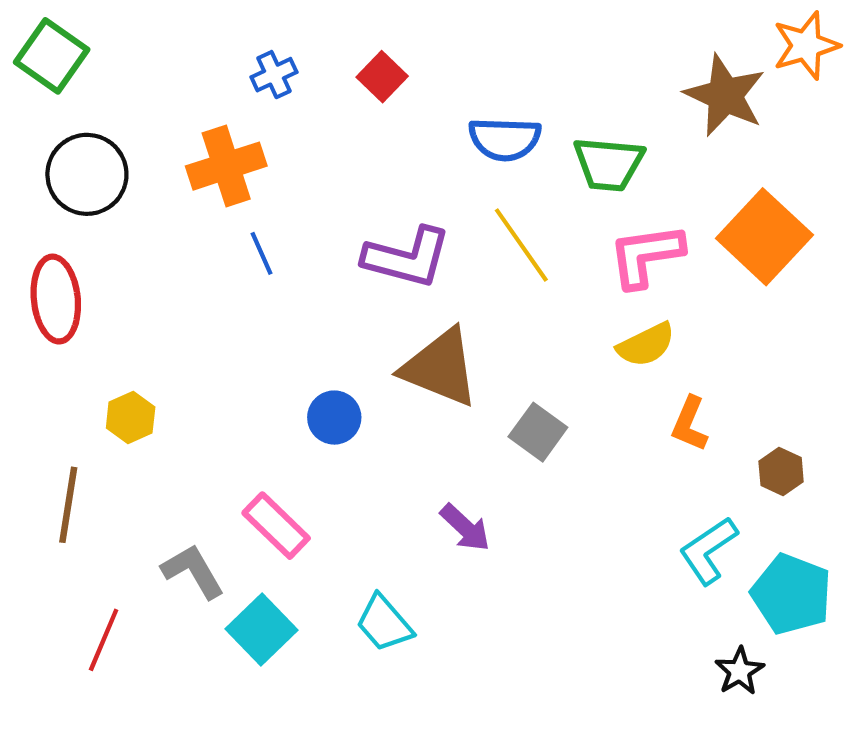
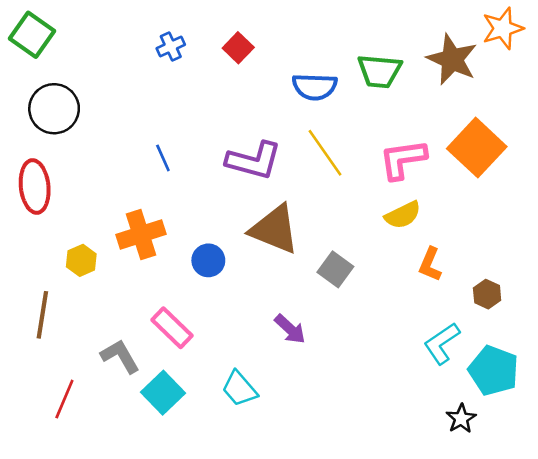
green trapezoid: (609, 164) -> (379, 71), moved
orange cross: (226, 166) -> (141, 234), moved

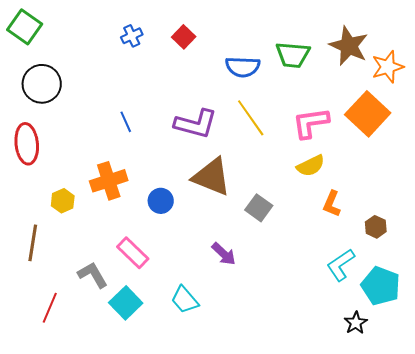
orange star: (503, 28) -> (388, 67), moved

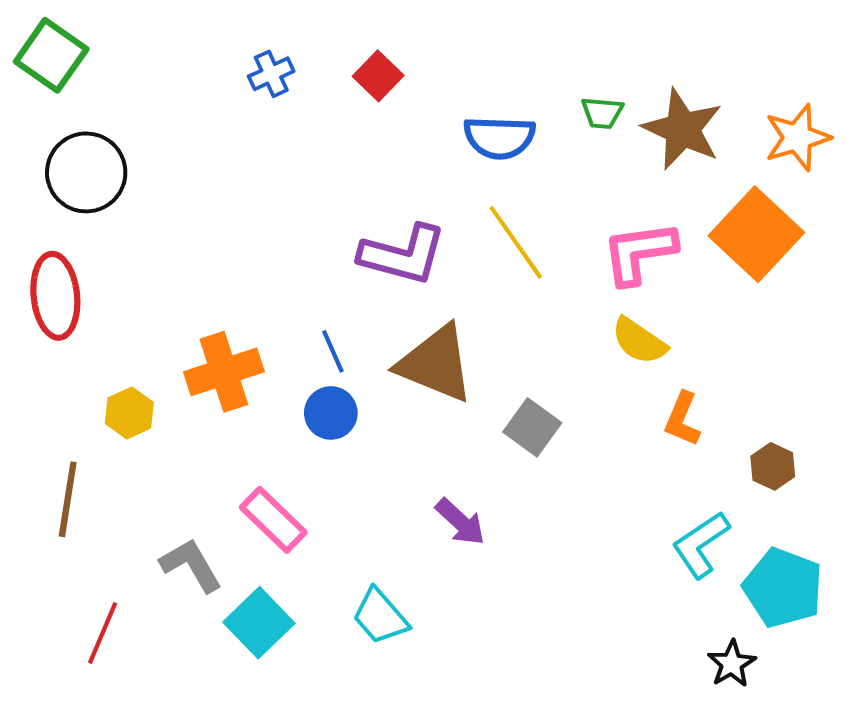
brown star: (349, 46) -> (682, 129), moved
green trapezoid: (293, 55) -> (602, 113), size x0.6
blue line: (126, 122) -> (333, 351), moved
yellow semicircle: (311, 166) -> (639, 341), turned 60

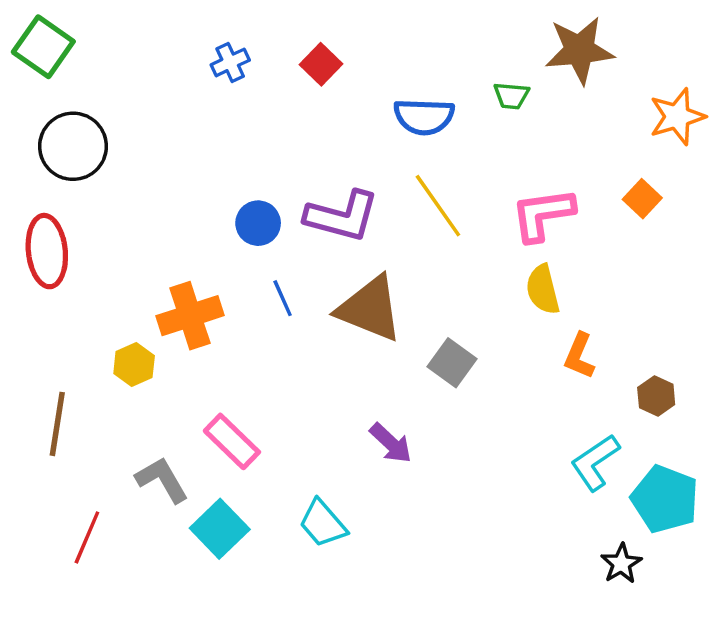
brown star: (682, 129) -> (579, 50), moved, turned -30
orange square: (756, 234) -> (642, 199), size x0.5
yellow semicircle: (639, 341) -> (543, 289), turned 42
yellow hexagon: (129, 413) -> (134, 365), moved
blue circle: (331, 413) -> (258, 223), moved

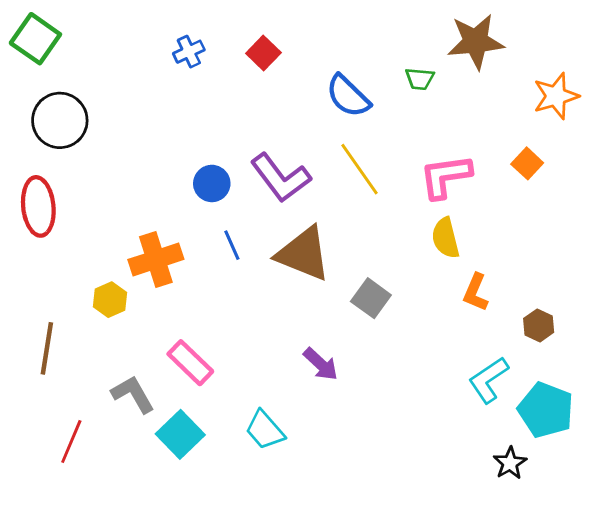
blue semicircle: (424, 117) -> (348, 96), turned 42
purple L-shape: (342, 216) -> (281, 178), turned 38

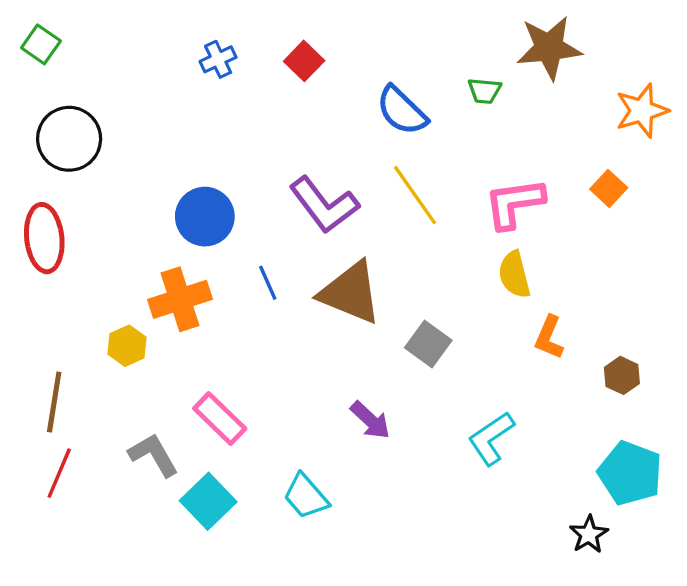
green square: (35, 39) -> (41, 44), size x0.7
blue circle: (212, 183) -> (205, 217), moved, size x1.4
cyan L-shape: (488, 380) -> (491, 438), moved
red line: (71, 442) -> (59, 473), moved

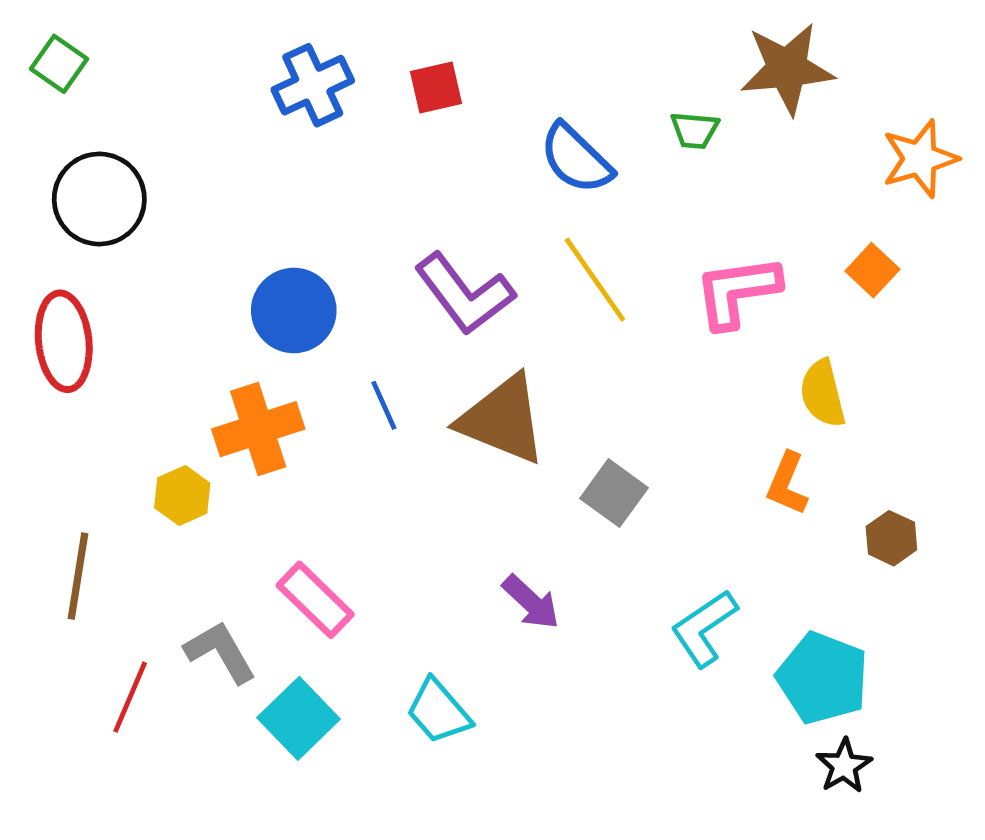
blue cross: (218, 59) -> (313, 85), size x1.5
red square: (304, 61) -> (436, 88), turned 33
yellow semicircle: (514, 274) -> (823, 393), moved
red line: (59, 473) -> (130, 697), moved
cyan pentagon: (630, 473) -> (823, 678), moved

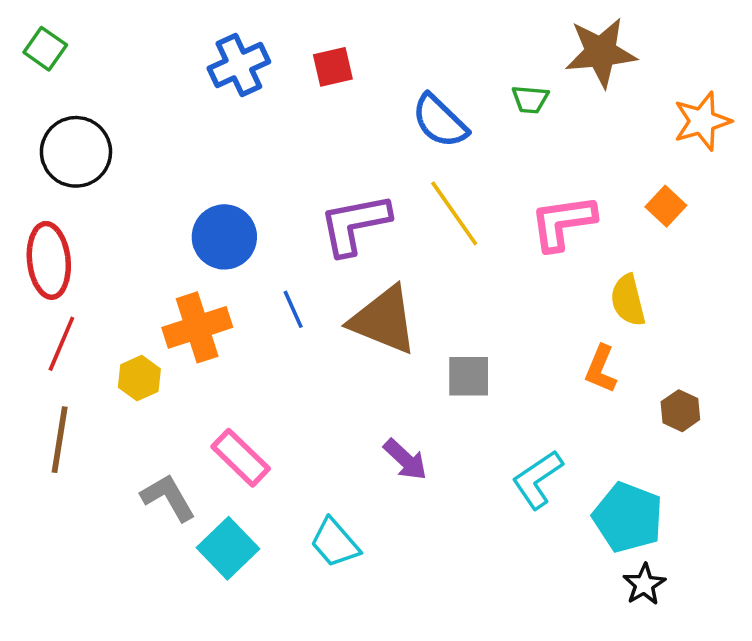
purple L-shape: (465, 294) -> (355, 224), turned 116
gray square: (614, 493) -> (469, 376), turned -36
red line: (130, 697) -> (61, 344), moved

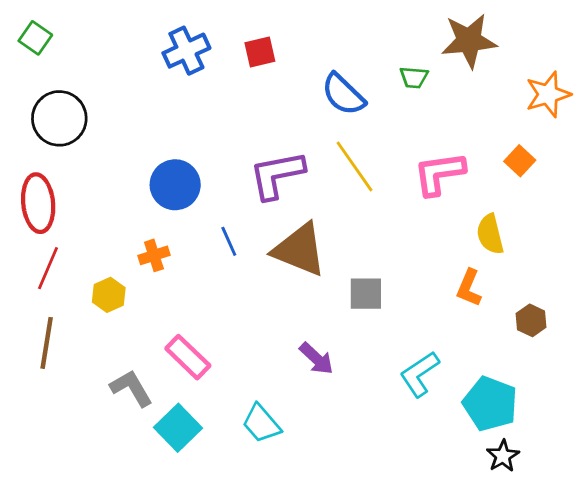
orange cross: (197, 327) -> (154, 255), size x0.6

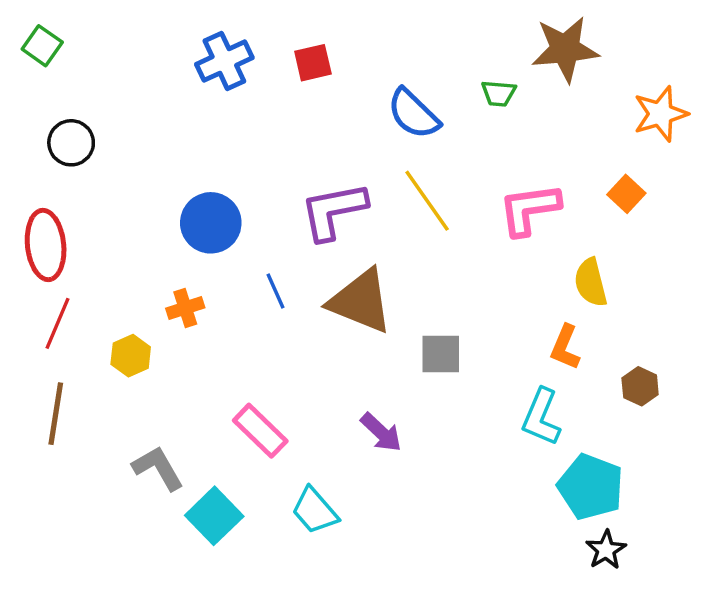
black circle: (59, 118) -> (71, 143), size x0.7
pink rectangle: (188, 357) -> (260, 431), moved
cyan L-shape: (420, 374) -> (541, 417), moved, turned -33

